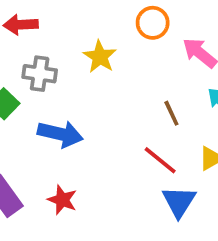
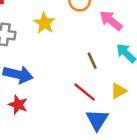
red star: (62, 200) -> (18, 105), moved

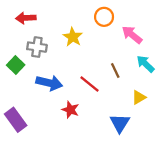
red line: (85, 92) -> (90, 84), moved
red star: (18, 105) -> (70, 110), moved

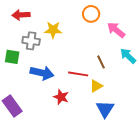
yellow star: (73, 37) -> (53, 30), moved, turned -30
green square: (16, 65) -> (12, 57), turned -35
red line: (90, 84) -> (78, 74), turned -30
yellow triangle: (139, 97) -> (96, 86), moved

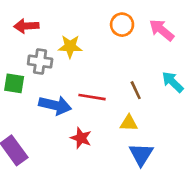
pink arrow: (116, 30) -> (162, 30), moved
red line: (78, 74) -> (92, 97), moved
yellow triangle: (96, 86) -> (129, 123), turned 32

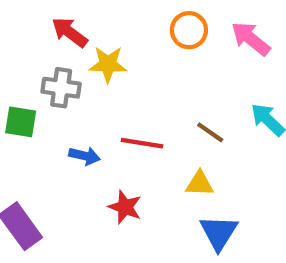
red arrow: (26, 26) -> (70, 32), moved, turned 40
brown line: (136, 90) -> (210, 132), turned -30
blue arrow: (55, 105) -> (84, 156), size x0.6

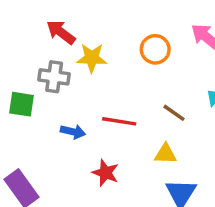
orange circle: (189, 30) -> (155, 49), moved

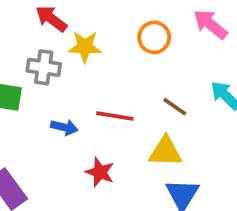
yellow triangle: (165, 154) -> (165, 152), size x1.4

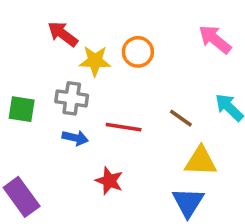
orange circle: (154, 37) -> (138, 52), moved
gray cross: (44, 67) -> (72, 98), moved
yellow triangle: (165, 152) -> (201, 161), moved

